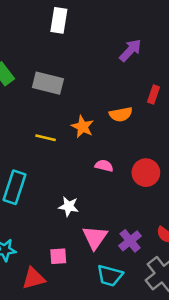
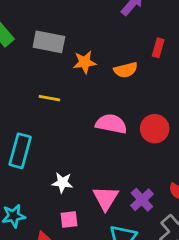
orange star: (83, 127) -> (85, 62), moved, turned -30
pink semicircle: (104, 166) -> (111, 124), size x1.6
white star: (69, 206) -> (62, 183), moved

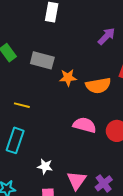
orange semicircle: (126, 70) -> (98, 86), size x1.4
yellow line: (49, 98) -> (22, 105), moved

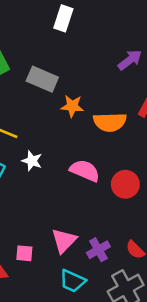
white star: (45, 166) -> (32, 161), moved

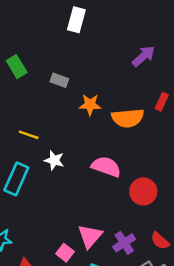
gray rectangle: (42, 79) -> (59, 80), size x0.6
red circle: (125, 184) -> (143, 191), moved
pink square: (24, 253) -> (65, 253), moved, turned 36

